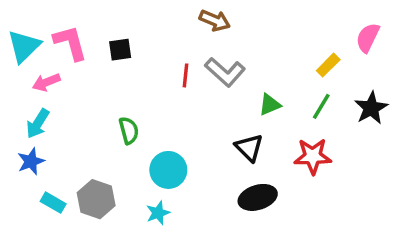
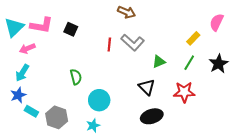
pink L-shape: (70, 43) -> (41, 25), turned 115
black square: (120, 50) -> (71, 29), turned 32
cyan rectangle: (53, 203) -> (31, 111), moved

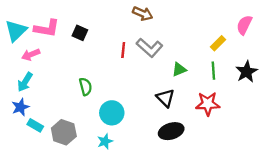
green line: (189, 63) -> (213, 71), turned -35

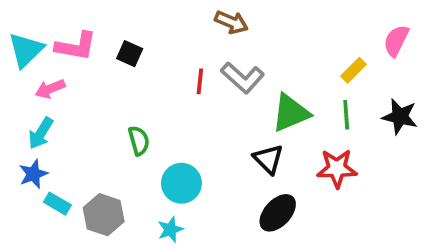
green triangle: (179, 69) -> (291, 113), size x1.6
black star: (247, 72) -> (400, 117), turned -30
black ellipse: (171, 131) -> (278, 213), turned -30

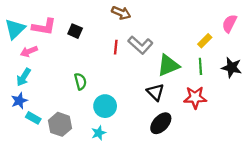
brown arrow: (231, 22) -> (121, 13), moved

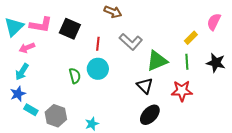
black square: (75, 31) -> (70, 29), size x1.5
red line: (116, 47) -> (98, 44), moved
cyan circle: (105, 106) -> (98, 69), moved

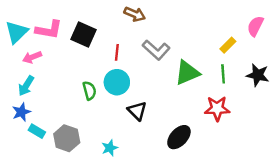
black triangle: (145, 86) -> (137, 111), moved

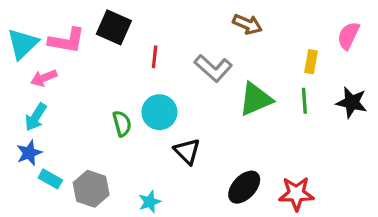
brown arrow: (135, 14) -> (247, 24), moved
black square: (83, 34) -> (114, 27), moved
yellow rectangle: (228, 45) -> (311, 62), turned -35
red line: (117, 52) -> (155, 57), moved
red star: (217, 108) -> (296, 194), moved

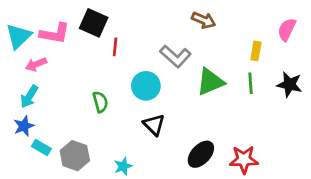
red line: (155, 57) -> (115, 47), moved
cyan circle: (159, 112) -> (146, 86), moved

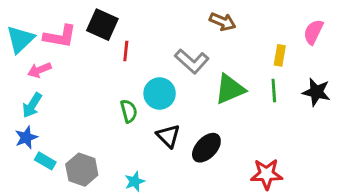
green semicircle: (100, 102) -> (129, 111), moved
black ellipse: (201, 154) -> (206, 148), moved

